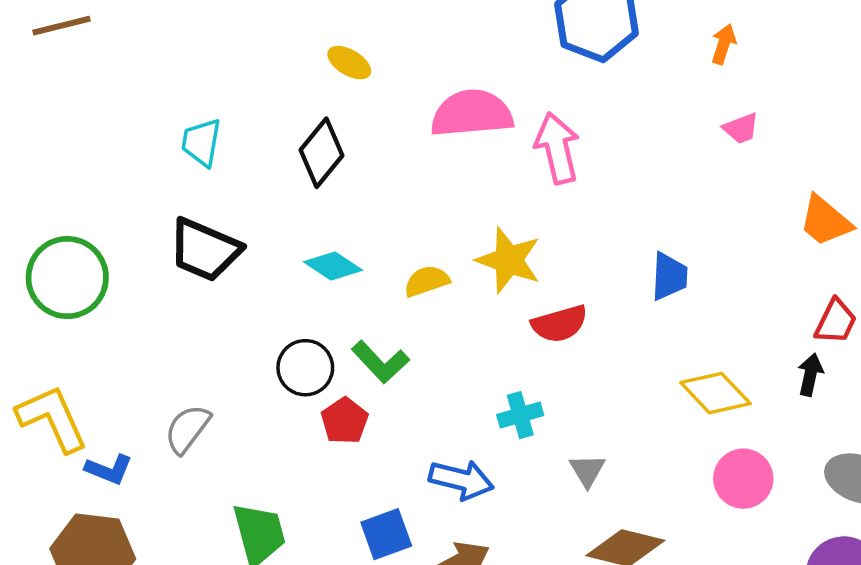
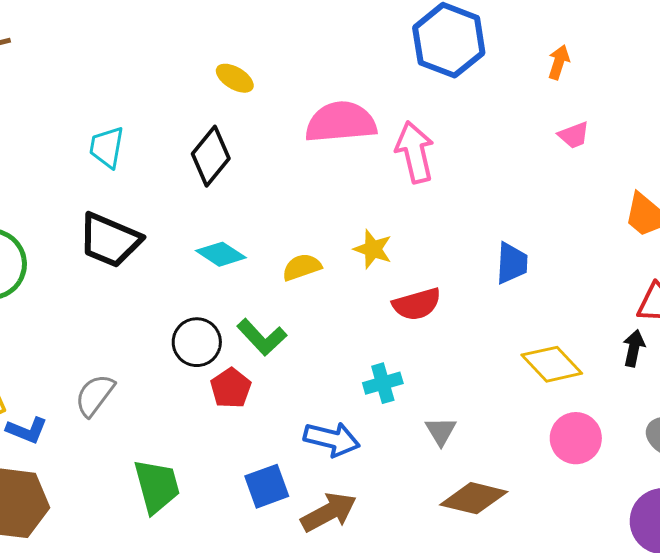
yellow star: (509, 260) -> (373, 249), size x0.7

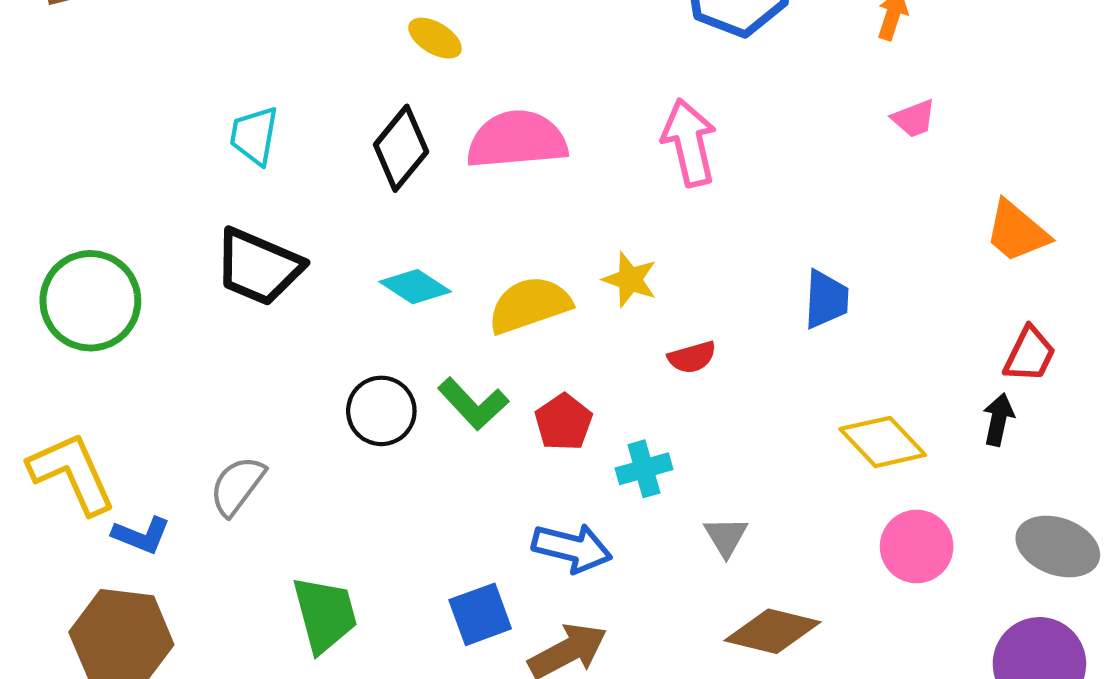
pink semicircle: (341, 122) -> (517, 140), moved
yellow semicircle: (302, 267) -> (530, 305), size x1.5
red semicircle: (417, 304) -> (692, 357), size x0.7
red pentagon: (231, 388) -> (564, 422), moved

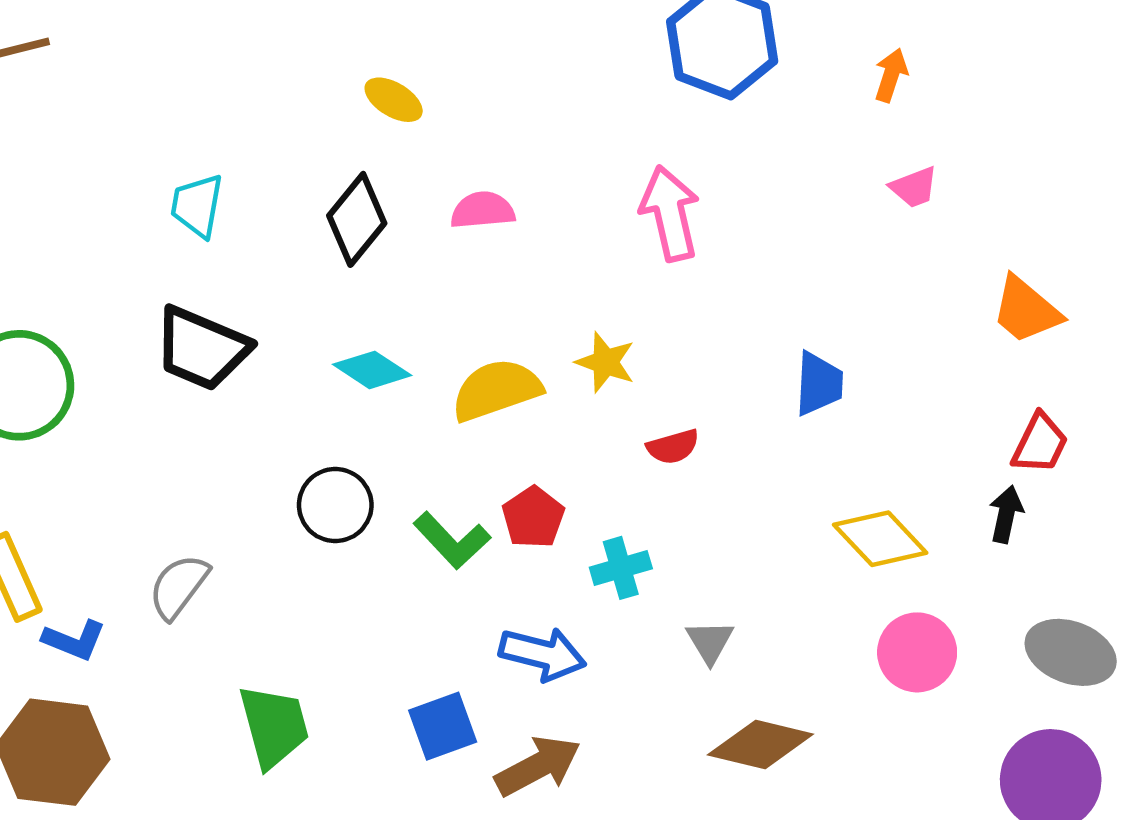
pink semicircle: (517, 140) -> (483, 210), size x0.6
green L-shape: (473, 404) -> (452, 540), moved

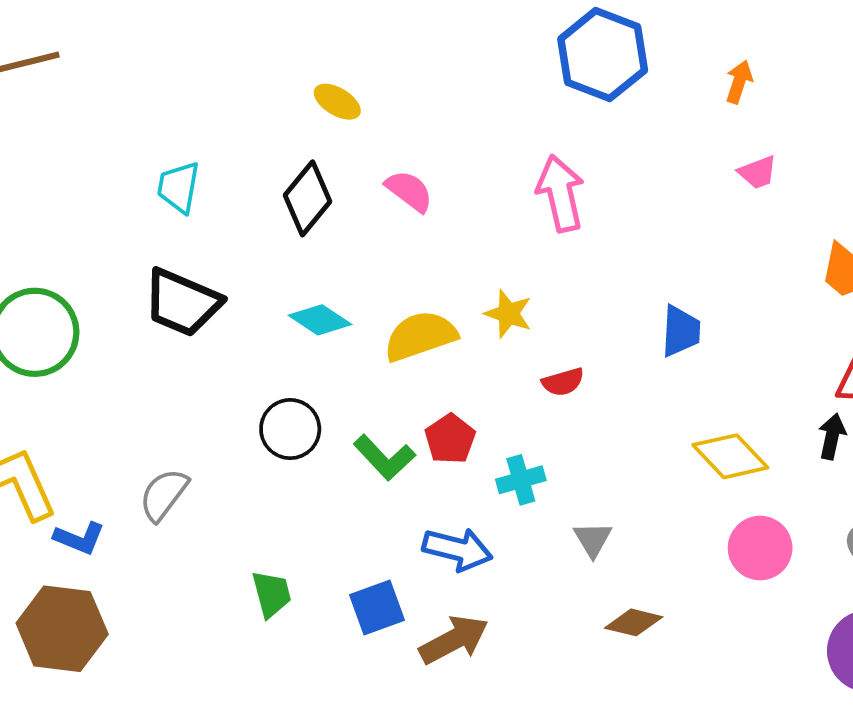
pink semicircle: (483, 210) -> (409, 191), turned 42
green trapezoid: (274, 726) -> (272, 594), moved, size x0.7
brown diamond: (760, 745) -> (634, 622), size x0.7

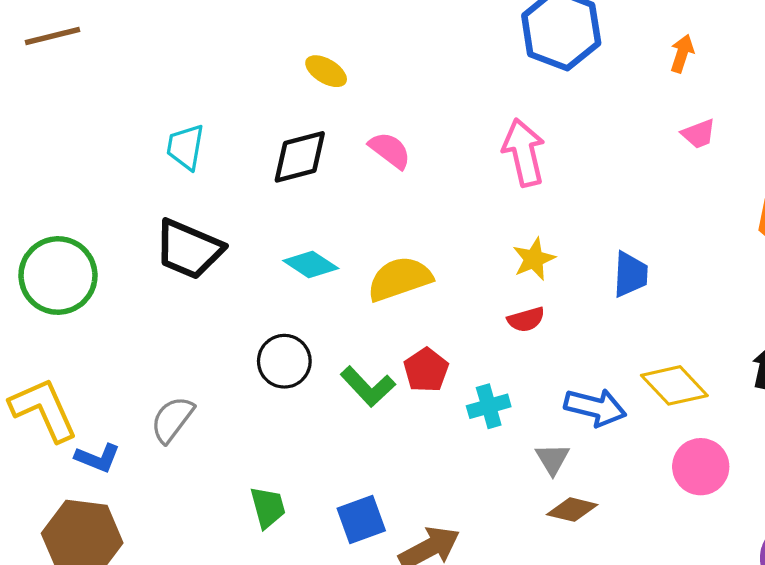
black diamond: (308, 198) -> (300, 157), turned 36
yellow star: (508, 314) -> (534, 259), moved, turned 30
blue arrow: (458, 549) -> (595, 407), moved
brown diamond: (634, 622) -> (572, 510), moved

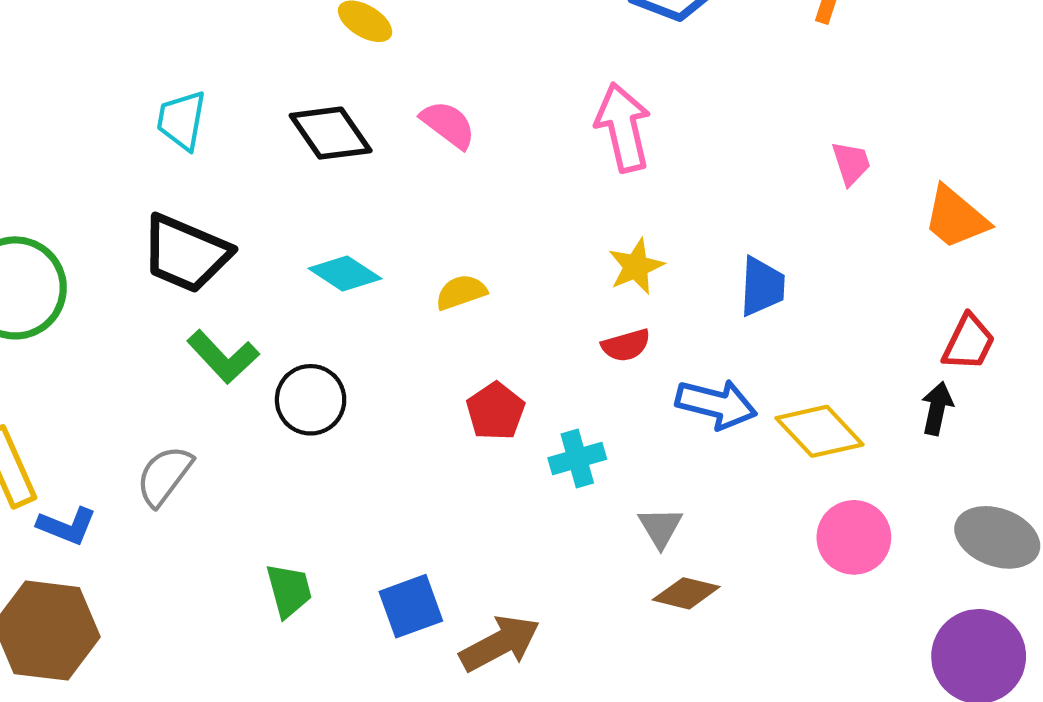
pink trapezoid: (699, 134) -> (851, 163), moved, turned -87
black diamond: (300, 157) -> (331, 133), turned 70
yellow semicircle: (400, 279) -> (461, 292), size x0.6
green L-shape: (368, 386) -> (223, 357), moved
blue arrow: (595, 407) -> (716, 404), moved

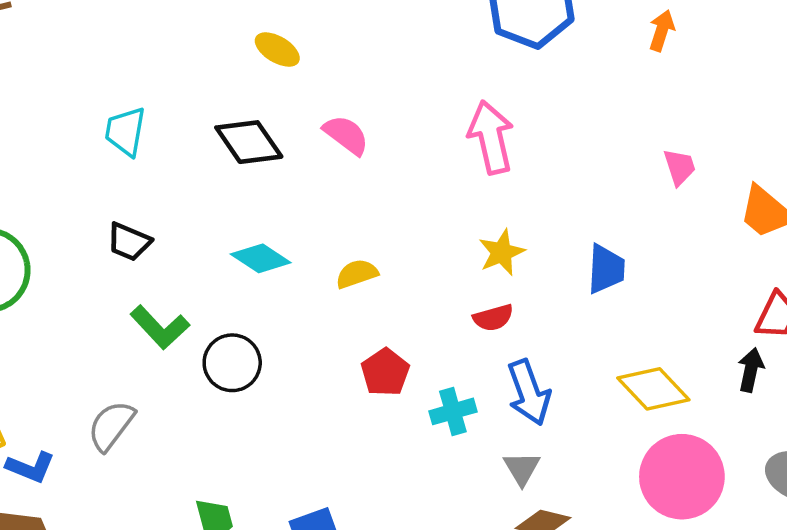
black trapezoid: (186, 254) -> (129, 242), size x0.6
blue arrow: (716, 404) -> (529, 392), moved, turned 56
pink circle: (854, 537) -> (682, 477), size x1.4

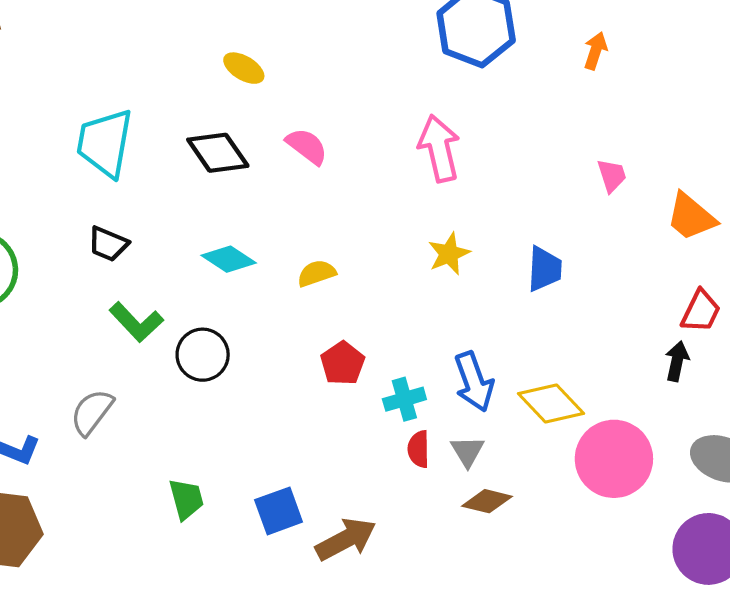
cyan trapezoid: (125, 131) -> (105, 143), size x1.5
red semicircle: (493, 318) -> (419, 449), moved, turned 105
yellow diamond: (653, 389) -> (551, 404), moved

